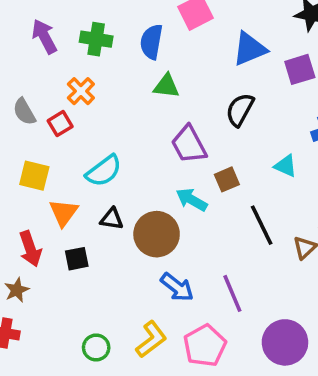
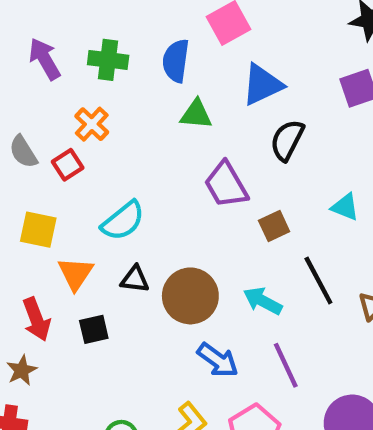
blue triangle: (250, 49) -> (262, 85), moved
cyan arrow: (192, 200) -> (263, 301), moved

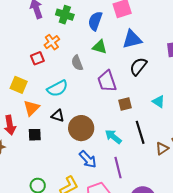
gray semicircle: (23, 152) -> (77, 63), moved

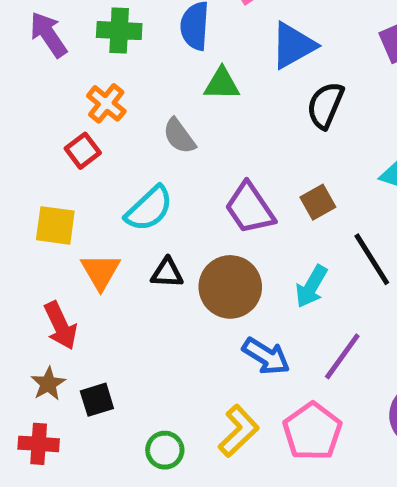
purple trapezoid: (107, 81) -> (250, 208), moved
black square: (35, 135) -> (97, 400), moved
cyan arrow: (113, 137) -> (311, 287), turned -84
purple line: (118, 168) -> (342, 356), turned 65

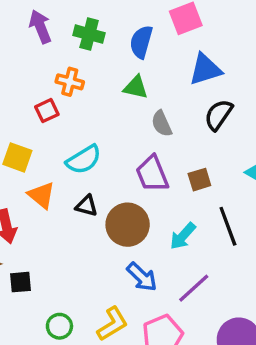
green triangle: (222, 84) -> (136, 87), moved
orange cross: (106, 103) -> (70, 82), turned -36
gray semicircle: (179, 136) -> (162, 124), moved
orange triangle: (100, 271) -> (41, 195), turned -32

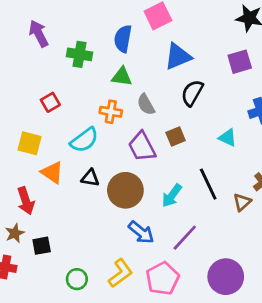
green cross: (89, 34) -> (80, 54), moved
orange cross: (70, 82) -> (111, 112), moved
brown square: (199, 180) -> (176, 137), moved

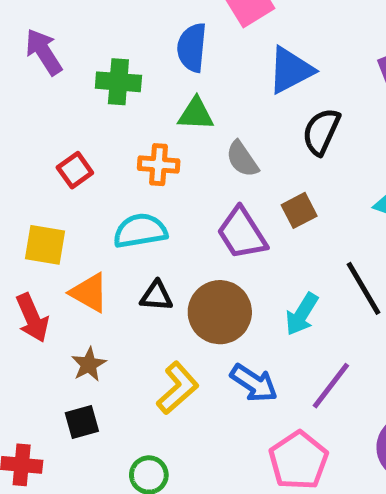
orange cross: (111, 112) -> (159, 165), moved
cyan semicircle: (84, 140) -> (140, 231), turned -148
red arrow: (26, 201) -> (32, 318), moved
brown star: (15, 233) -> (89, 364), moved
yellow L-shape: (120, 273) -> (178, 388), moved

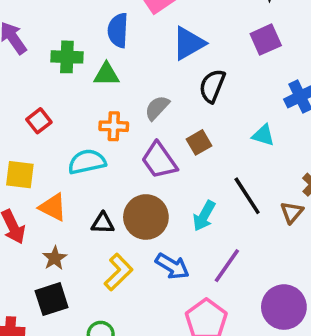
green triangle: (196, 114) -> (106, 74), moved
gray semicircle: (242, 159) -> (157, 108), turned 80
orange cross: (159, 165) -> (114, 126), moved
black triangle: (156, 296) -> (103, 223), moved
black square: (82, 422) -> (52, 299), size x1.4

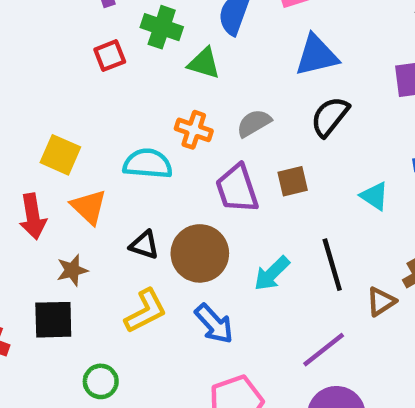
red square: (39, 121) -> (110, 56), moved
purple line: (227, 266) -> (324, 350), moved

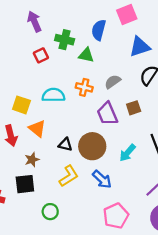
cyan semicircle: (148, 164) -> (53, 95), moved

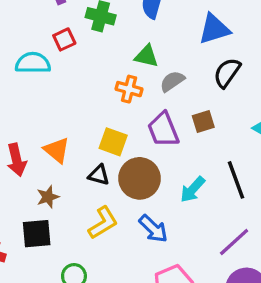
green triangle: (86, 55) -> (146, 56), moved
cyan semicircle: (53, 95) -> (33, 63), moved
yellow square: (21, 105) -> (113, 142), moved

